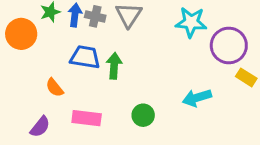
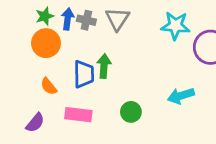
orange circle: (21, 34) -> (46, 43), moved
blue trapezoid: (85, 57) -> (84, 74), moved, turned 80

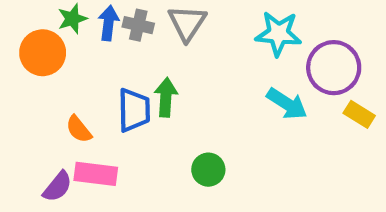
orange circle: (46, 43) -> (43, 53), moved
cyan arrow: (181, 96) -> (287, 104), moved, turned -130
pink rectangle: (78, 115) -> (96, 174), moved

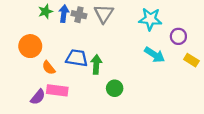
orange circle: (43, 53) -> (30, 46), moved
purple circle: (334, 68) -> (178, 36), size x0.6
green arrow: (166, 97) -> (96, 64), moved
blue trapezoid: (134, 110) -> (77, 58), turned -80

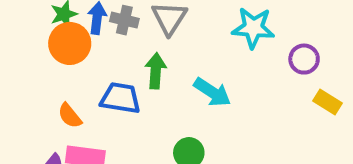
orange circle: (30, 46) -> (70, 43), moved
cyan arrow: (155, 55) -> (212, 92), moved
green arrow: (96, 64) -> (156, 71), moved

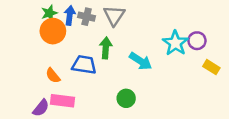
cyan star: (253, 28) -> (175, 43), moved, turned 30

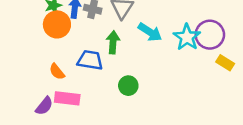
purple circle: (197, 41) -> (210, 35), size x1.5
cyan arrow: (141, 61) -> (150, 32), moved
green circle: (126, 98) -> (128, 86), moved

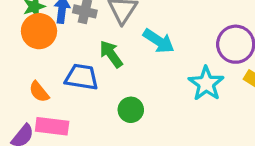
cyan star: (187, 37) -> (206, 84), moved
green arrow: (113, 42) -> (111, 54), turned -40

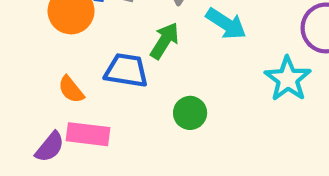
green arrow: (111, 54) -> (165, 41), turned 68

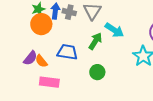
green arrow: (165, 41) -> (95, 41), moved
purple semicircle: (50, 147) -> (30, 58), moved

